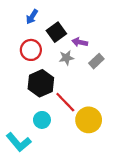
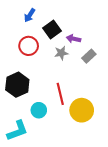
black hexagon: (41, 83) -> (17, 85), moved
red line: (65, 102) -> (60, 94), turned 30
cyan L-shape: (19, 142) -> (17, 131), turned -70

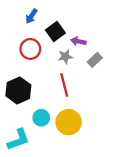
red line: (60, 94) -> (64, 85), moved
yellow circle: (82, 110) -> (69, 122), moved

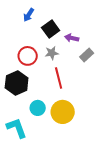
red circle: (30, 49) -> (28, 56), moved
gray star: (65, 57) -> (52, 53), moved
cyan L-shape: (18, 140) -> (17, 128), turned -90

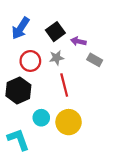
blue arrow: (29, 15) -> (21, 28), moved, size x1.5
gray rectangle: (87, 55) -> (95, 60), turned 72

